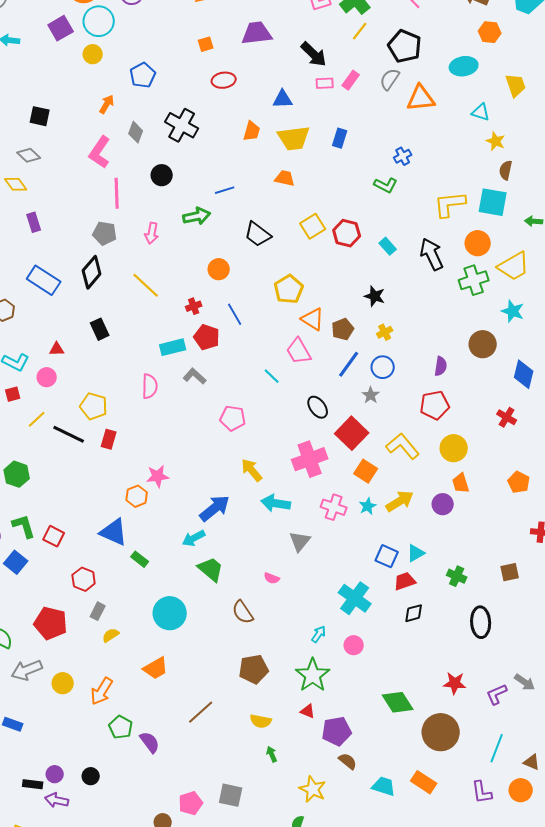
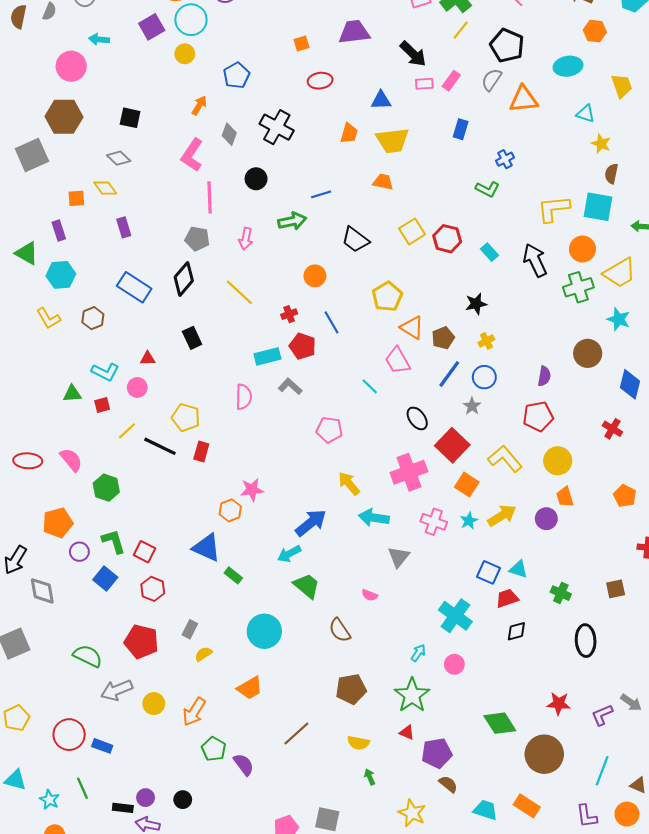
blue rectangle: (340, 138) -> (461, 129), moved
black star: (375, 296) -> (476, 304), turned -30
cyan triangle: (416, 553) -> (518, 569), turned 48
red hexagon: (84, 579) -> (153, 589), moved

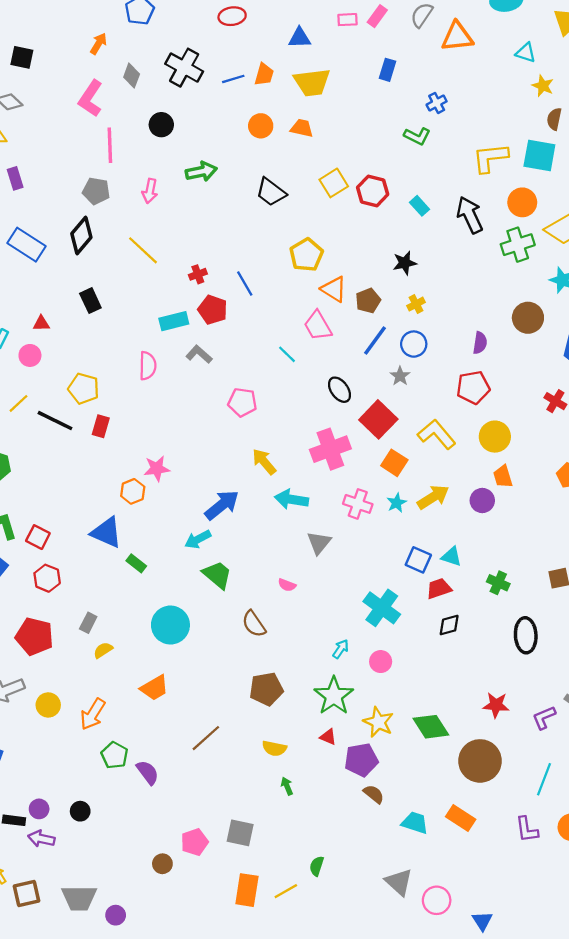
blue line: (321, 194) -> (233, 79), moved
orange circle: (315, 276) -> (261, 126), moved
yellow star: (412, 813) -> (378, 722), moved

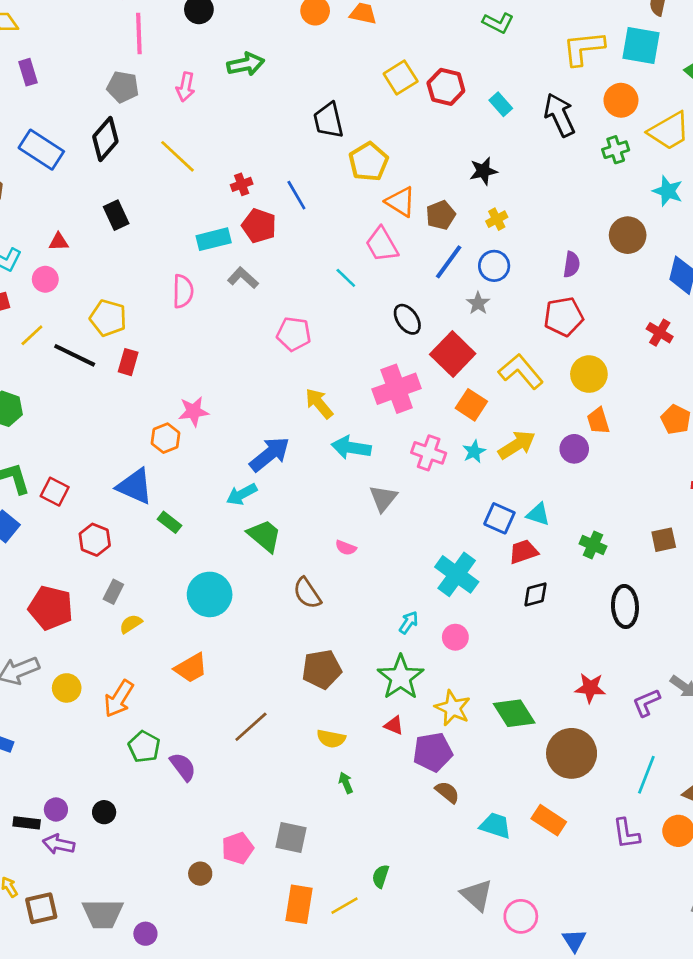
black trapezoid: (271, 192) -> (328, 120), moved, turned 40
green cross: (518, 245) -> (616, 150), size x0.7
red hexagon: (47, 578) -> (95, 540), moved

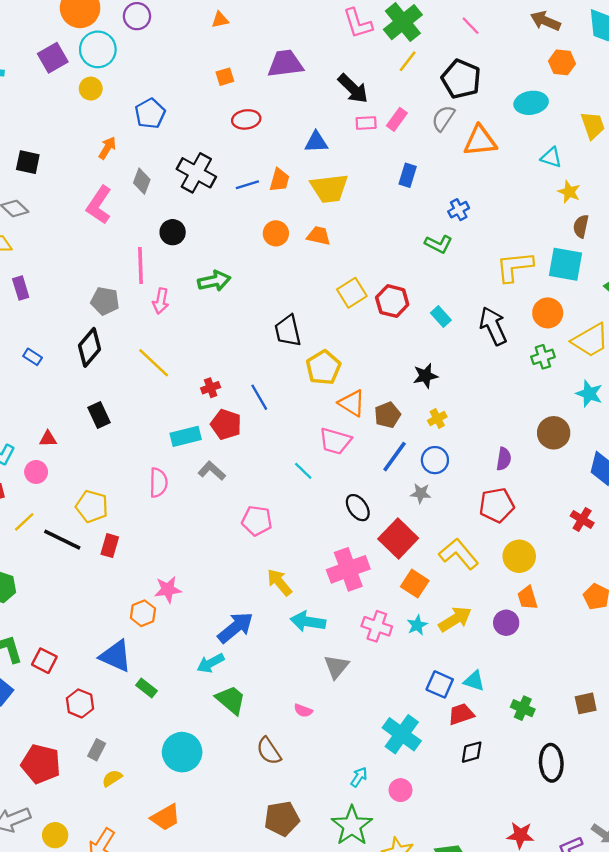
pink line: (139, 33) -> (141, 265), moved
blue rectangle: (41, 150) -> (33, 357), size x0.5
pink trapezoid: (382, 244) -> (335, 441), turned -44
gray star: (478, 303) -> (421, 493), turned -30

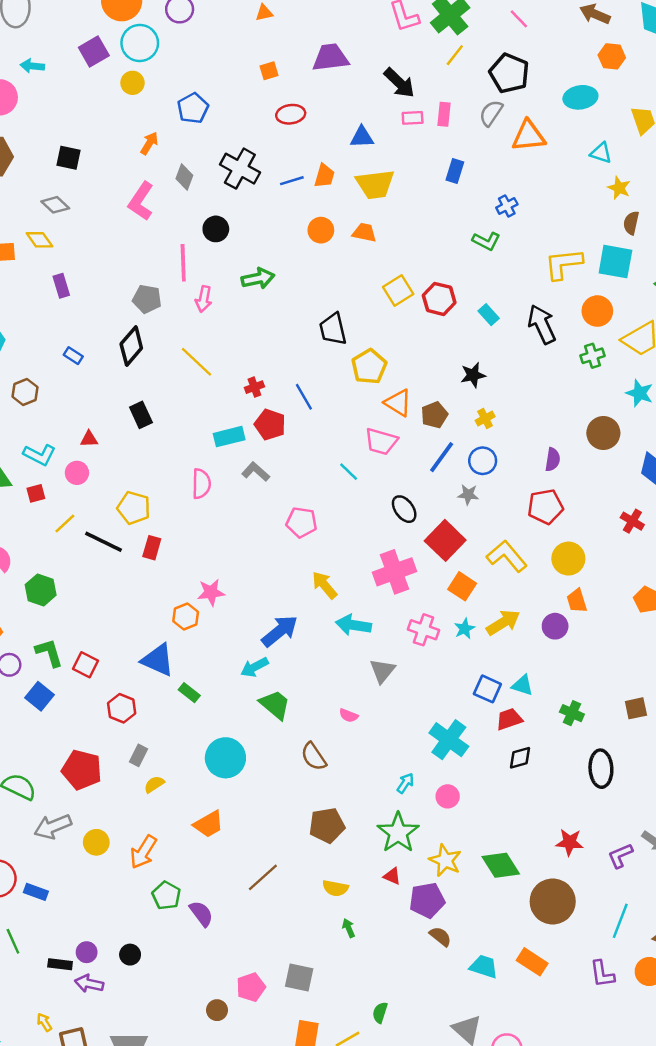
pink rectangle: (397, 119) -> (444, 114), turned -30

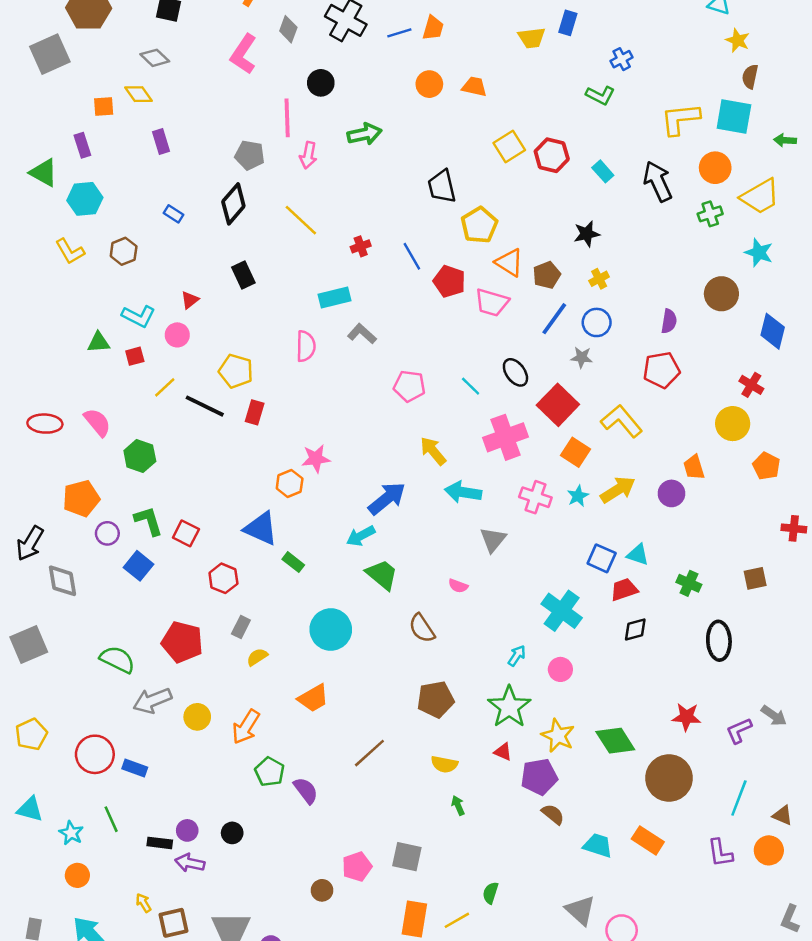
yellow trapezoid: (375, 184) -> (532, 38), moved, size x0.7
red pentagon: (270, 425) -> (449, 281), moved
red triangle: (89, 439) -> (190, 300), turned -36
cyan line: (349, 472) -> (471, 386), moved
yellow circle: (568, 559) -> (733, 424), moved

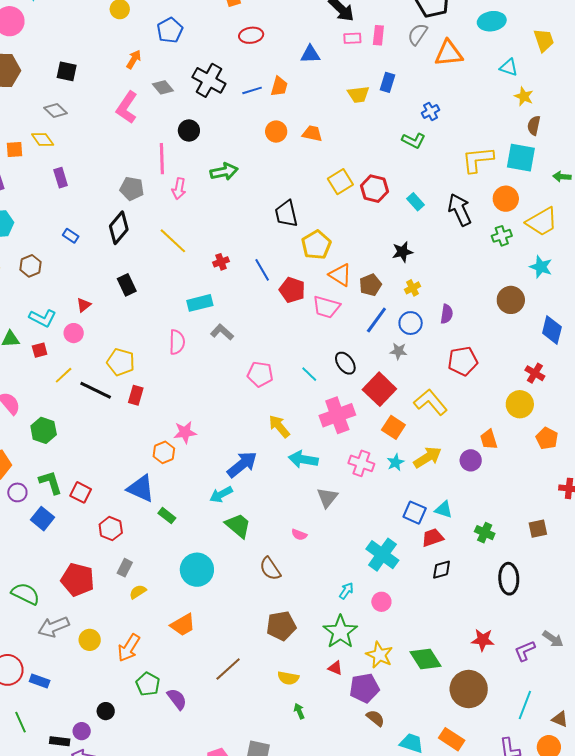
gray diamond: (288, 29) -> (163, 87), turned -60
purple semicircle: (669, 321) -> (447, 314), moved
black circle: (232, 833) -> (106, 711), moved

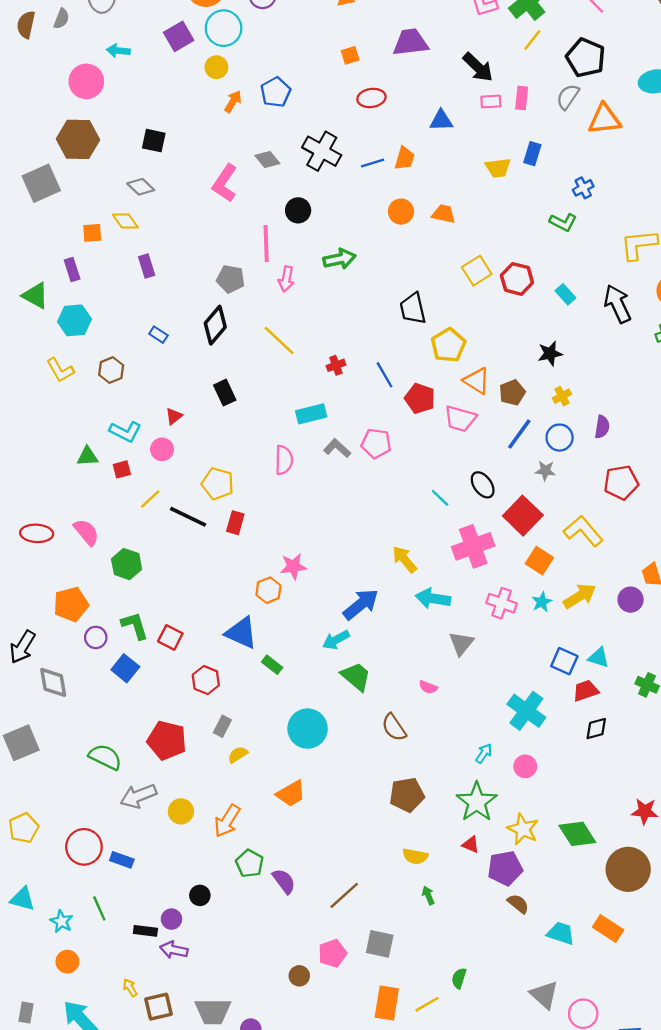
orange arrow: (134, 59) -> (233, 102), moved
pink pentagon: (260, 374) -> (376, 443), moved
brown line: (228, 669) -> (344, 895), moved

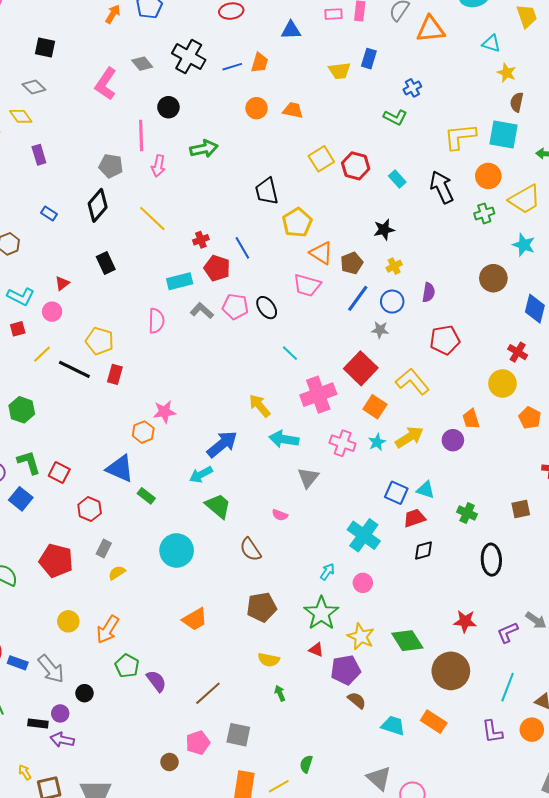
red pentagon: (420, 398) -> (217, 268), moved
black ellipse: (483, 485) -> (267, 308), moved
orange trapezoid: (291, 794) -> (195, 619), moved
gray arrow: (138, 796) -> (51, 669), moved, turned -108

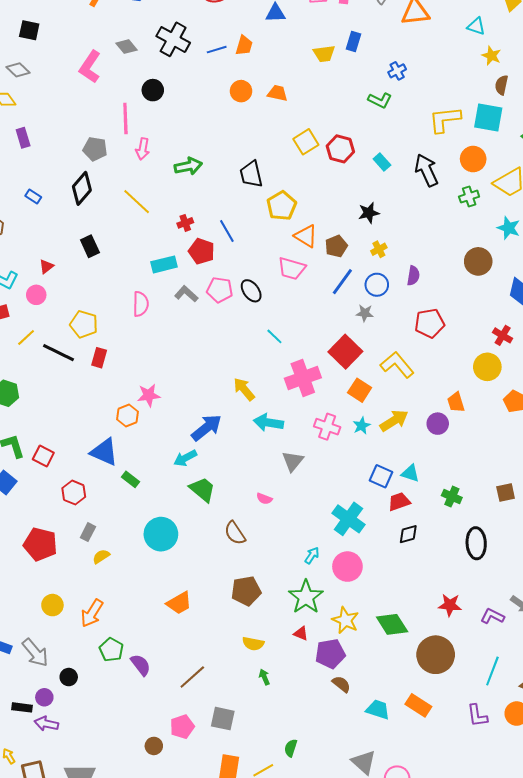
green arrow: (204, 149) -> (188, 166), moved
pink circle: (363, 583) -> (347, 567), size x1.5
purple L-shape: (508, 632) -> (492, 616), turned 50

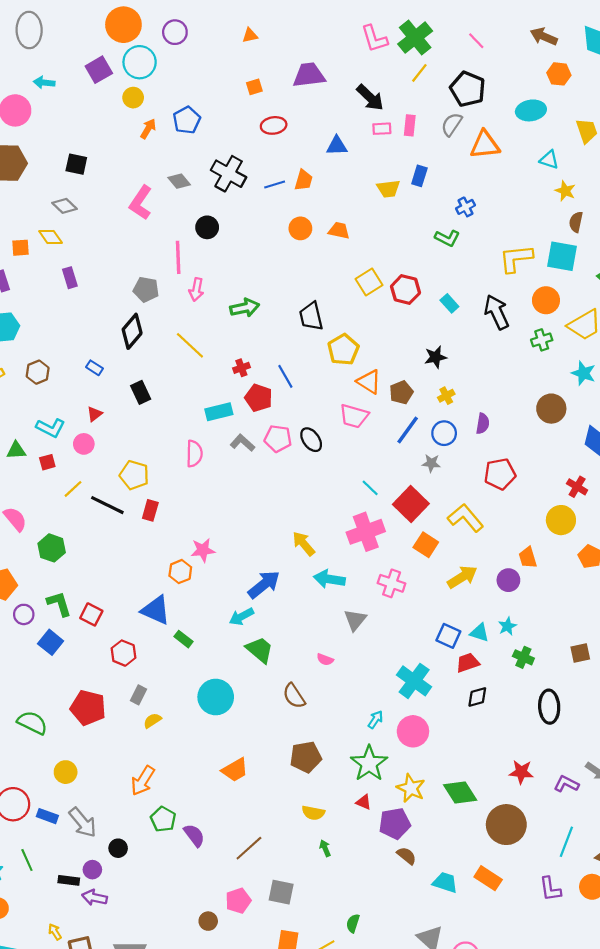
blue rectangle: (33, 197) -> (95, 368), moved
cyan line: (274, 336) -> (370, 488), moved
cyan star: (362, 426) -> (507, 626), moved
yellow circle: (52, 605) -> (66, 772), moved

